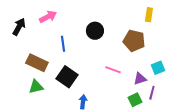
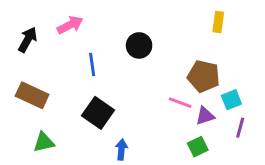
brown pentagon: (134, 41) -> (204, 76), moved
brown rectangle: (37, 63) -> (32, 95), moved
pink line: (113, 70) -> (180, 103), moved
green triangle: (36, 87) -> (44, 142), moved
purple line: (152, 93) -> (240, 128), moved

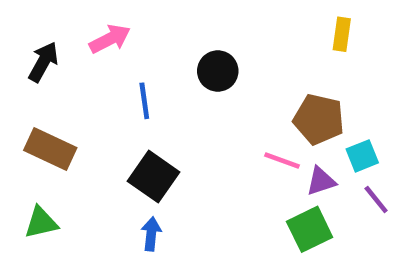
purple line: (240, 128) -> (376, 200), turned -54
green triangle: (44, 142) -> (41, 222), moved
green square: (198, 147) -> (310, 229), size x1.4
blue arrow: (121, 150) -> (151, 234), moved

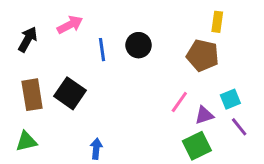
blue line: (144, 101) -> (102, 50), moved
brown pentagon: (319, 119) -> (203, 55), moved
brown rectangle: (50, 149) -> (32, 95), turned 56
pink line: (282, 161) -> (179, 102), turned -75
black square: (154, 177) -> (70, 93), moved

